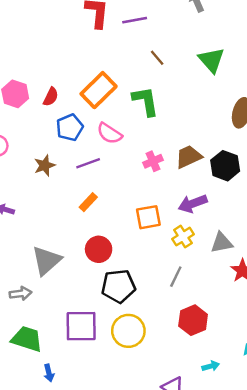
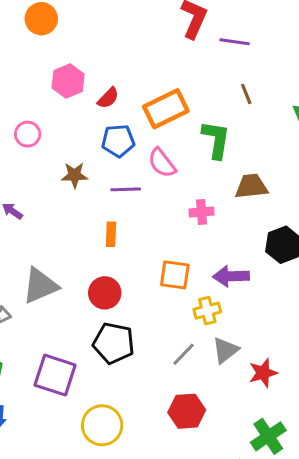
brown trapezoid: (189, 157) -> (251, 186), moved
orange rectangle: (88, 202) -> (111, 234), turned -60
gray triangle: (222, 243) -> (225, 350), moved, turned -45
yellow circle: (128, 331) -> (102, 425), moved

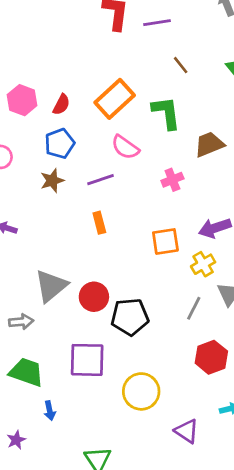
blue pentagon: (118, 141) -> (60, 144), moved
red circle: (105, 293) -> (94, 297), moved

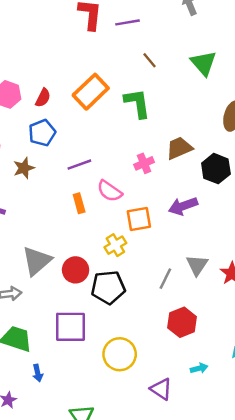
brown trapezoid: (209, 144) -> (179, 148), moved
pink semicircle: (125, 147) -> (110, 191), moved
brown star: (52, 181) -> (24, 168), moved
yellow cross: (203, 264) -> (115, 245), moved

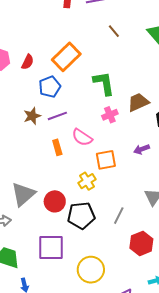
green L-shape: (137, 103) -> (104, 83), moved
blue pentagon: (42, 133) -> (50, 87), moved
brown star: (24, 168) -> (32, 116), moved
purple arrow: (183, 206) -> (142, 149), size x0.7
gray line: (165, 279) -> (119, 216), moved

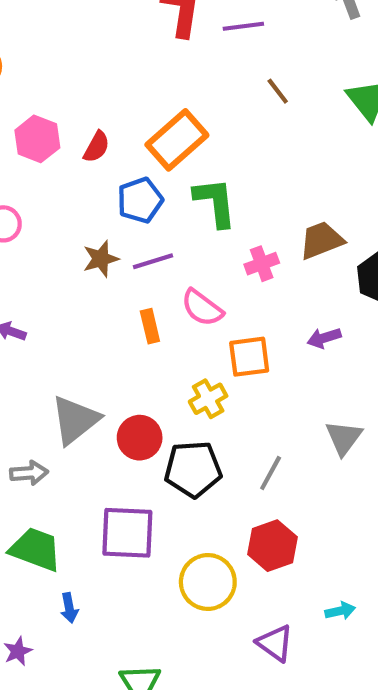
green L-shape: (104, 83) -> (215, 202), moved
red hexagon: (141, 243) -> (272, 546), moved

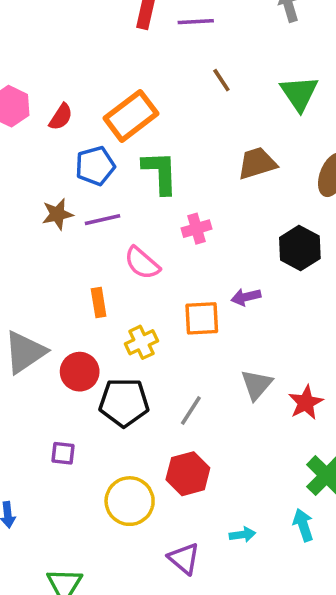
brown trapezoid: (321, 240) -> (257, 163), moved
orange rectangle: (150, 326) -> (99, 303), moved
orange square: (249, 357) -> (202, 318), moved
purple square: (127, 533) -> (63, 453), size x0.5

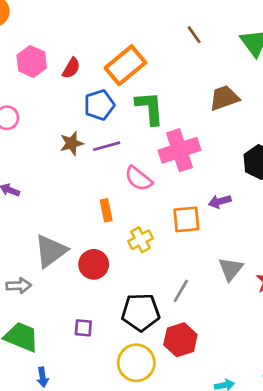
pink cross: (197, 229) -> (180, 150), size x1.8
black pentagon: (124, 402) -> (141, 312), moved

